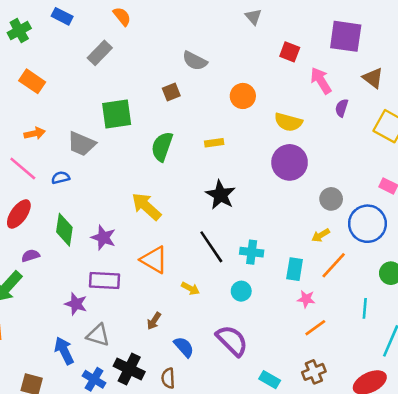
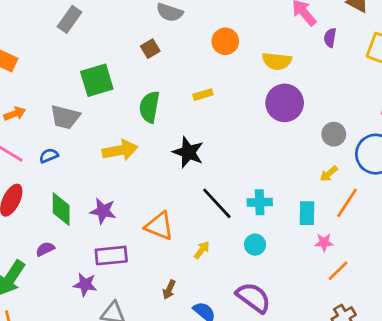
black star: (221, 195) -> (188, 152), moved
yellow arrow: (146, 206) -> (120, 150), moved, turned 136
purple semicircle: (30, 256) -> (45, 249), moved
yellow arrow: (190, 288) -> (202, 250), turned -72

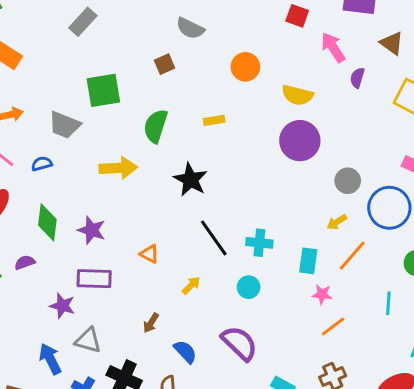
orange triangle: (159, 226) -> (149, 254), size x0.6

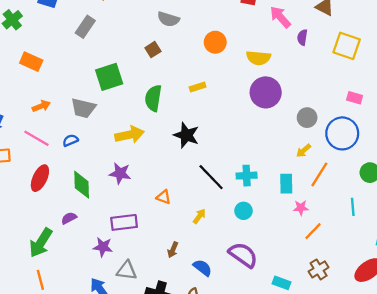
purple star: (92, 230) -> (120, 173), moved

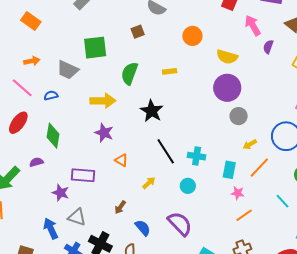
gray circle: (307, 118) -> (239, 116), moved
purple star: (120, 173) -> (104, 133), moved
cyan line: (353, 207) -> (282, 201), turned -49

